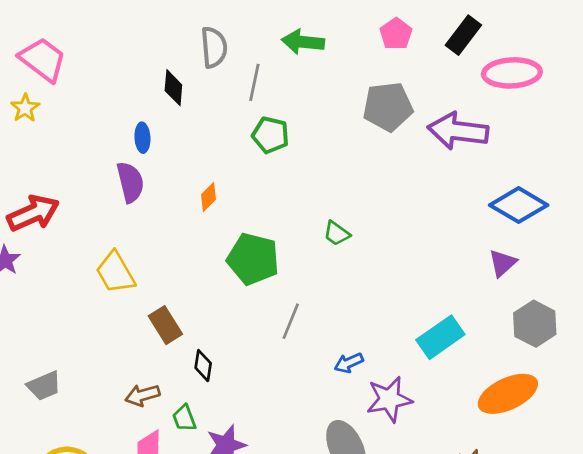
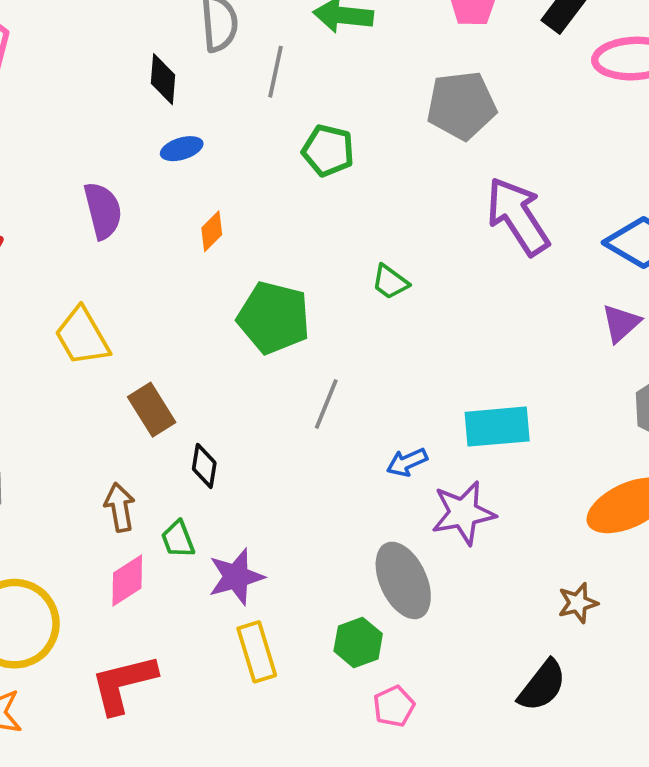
purple arrow: (458, 131) -> (518, 216), moved, turned 50
green pentagon: (271, 135) -> (328, 151), moved
blue ellipse: (142, 138) -> (182, 149), moved, turned 76
cyan rectangle: (440, 337) -> (497, 427), moved, turned 30
brown arrow: (142, 395) -> (120, 507), turned 96

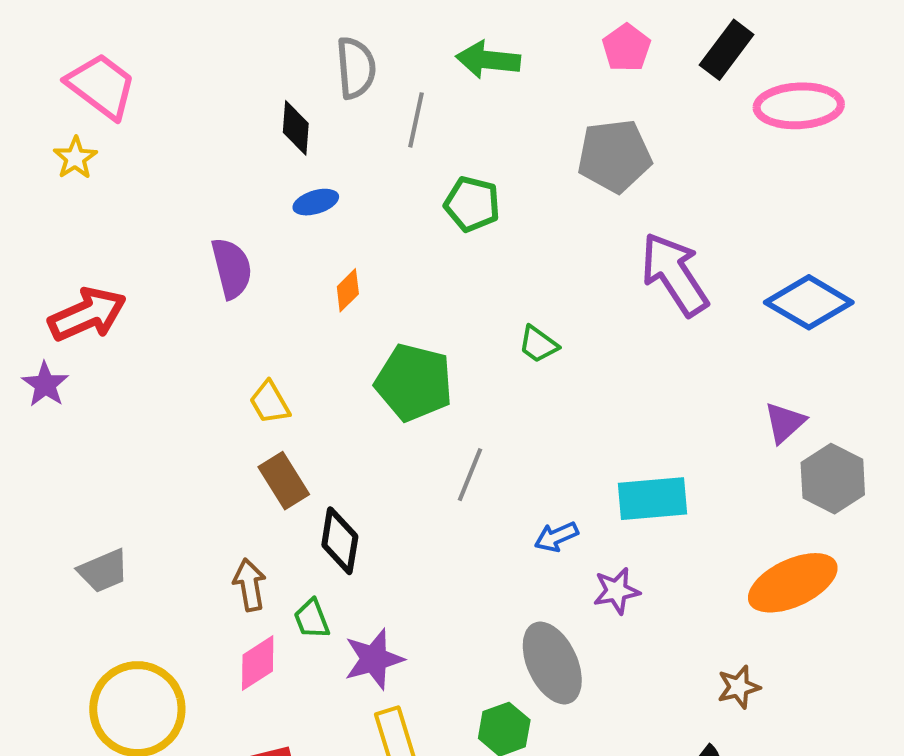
purple triangle: (621, 323) -> (785, 423), moved
yellow trapezoid: (82, 336) -> (270, 402), moved, size x0.7
black diamond: (204, 466) -> (340, 541), size x1.4
purple star: (463, 513) -> (616, 591), size x0.7

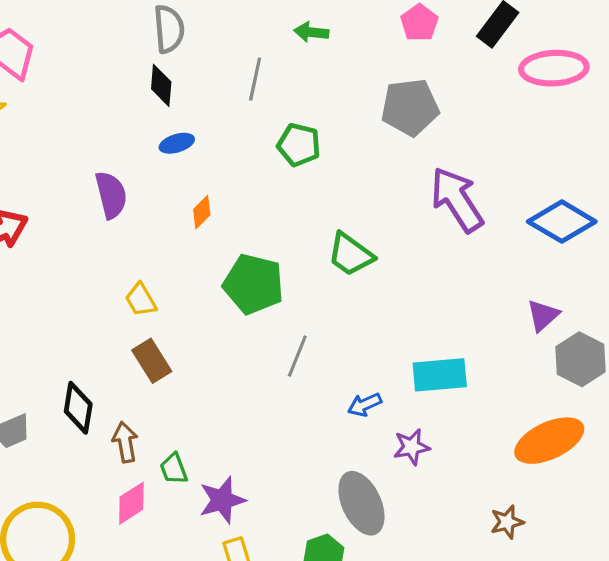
green arrow: (488, 60) -> (311, 32), size x0.7
gray semicircle: (356, 68) -> (169, 29), moved
green trapezoid: (538, 344) -> (350, 254), size x1.5
black diamond: (340, 541) -> (78, 408), moved

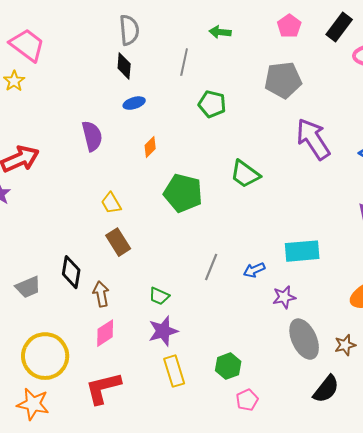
gray line: (297, 356) -> (211, 267), moved
green trapezoid: (174, 469) -> (159, 296), moved, turned -45
gray ellipse: (361, 503) -> (304, 339), moved

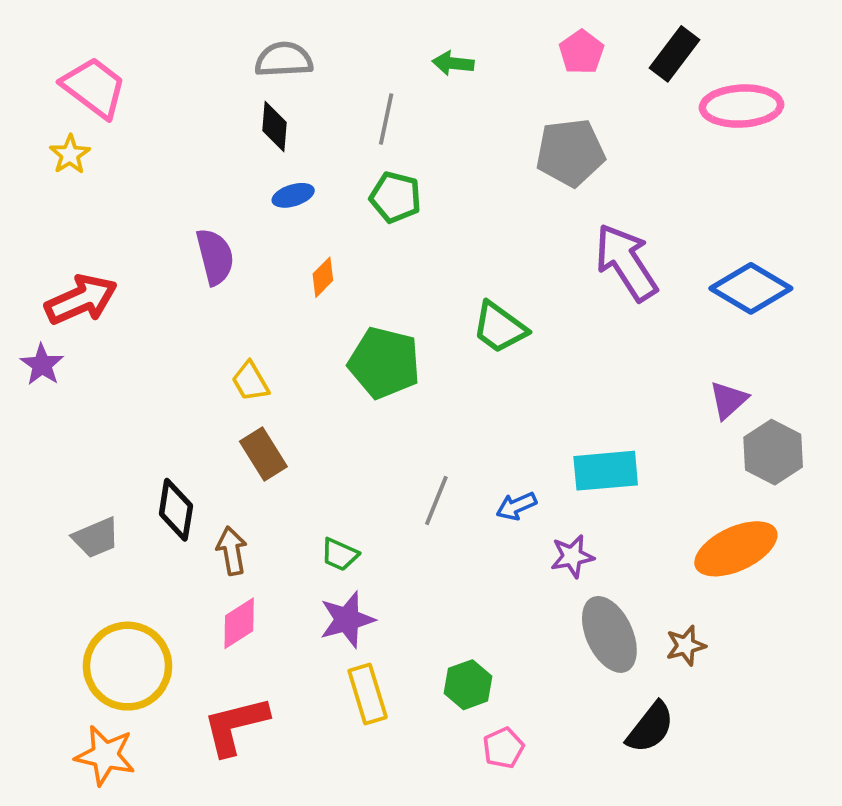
gray semicircle: (129, 30) -> (284, 60), turned -88
green pentagon: (212, 104) -> (395, 197), moved

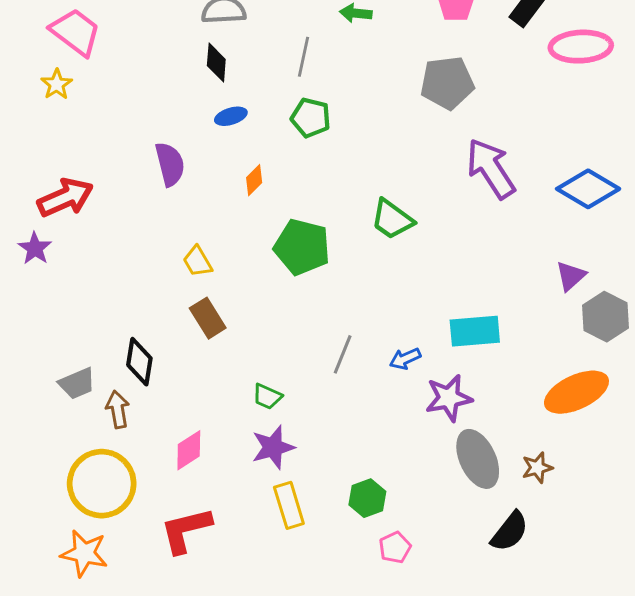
brown arrow: (232, 551) -> (118, 410), moved
purple star: (572, 556) -> (449, 398), size x1.4

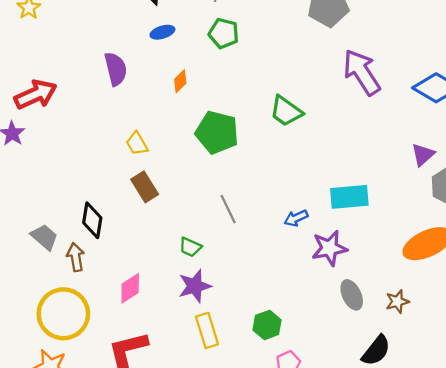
gray line: (343, 354) -> (228, 209), moved, turned -48
gray trapezoid: (77, 383) -> (44, 237), turned -116
gray ellipse: (478, 459) -> (352, 295), size x0.7

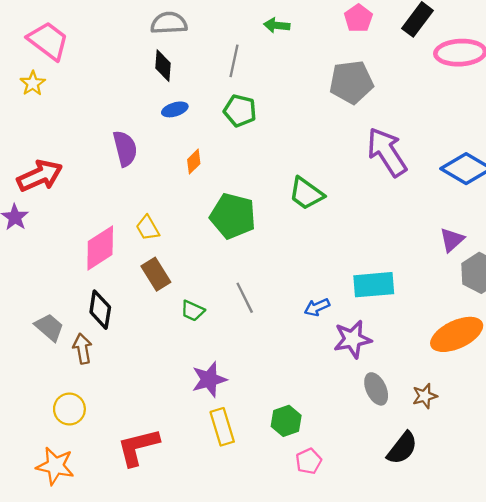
green trapezoid: (190, 247) -> (193, 311), moved
pink diamond: (130, 288) -> (100, 248), moved, size x1.4
yellow circle: (63, 314) -> (69, 409), size x0.6

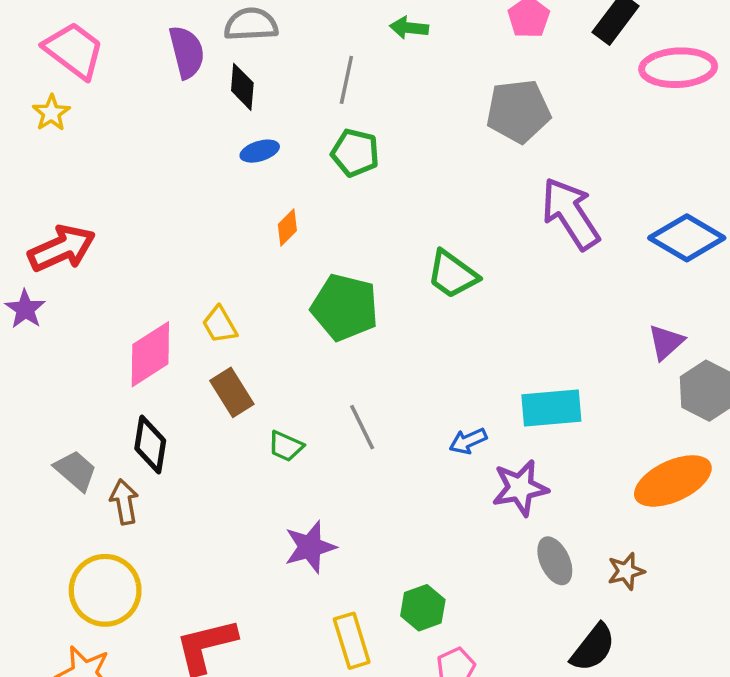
purple semicircle: (125, 149) -> (187, 52), moved
yellow circle: (69, 409) -> (105, 590), size x1.5
yellow rectangle: (222, 427) -> (352, 641), moved

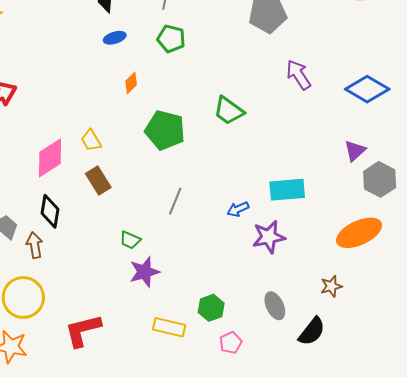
purple arrow: (570, 214) -> (298, 75), size x0.7
gray line: (362, 427) -> (175, 201), turned 48
green trapezoid: (286, 446) -> (130, 240), moved
gray ellipse: (555, 561) -> (275, 306), moved
yellow rectangle: (352, 641) -> (169, 327), turned -60

